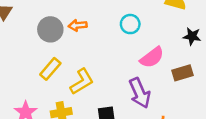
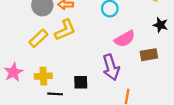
yellow L-shape: (82, 82) -> (65, 30), moved

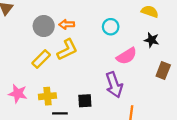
black star: (160, 25) -> (152, 40), moved
brown rectangle: (149, 55) -> (163, 70), moved, turned -56
pink star: (13, 72) -> (18, 94), turned -30

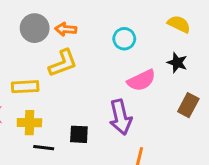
yellow rectangle: (41, 59) -> (25, 87), moved, turned 36

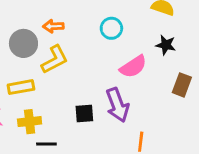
gray circle: (35, 28) -> (23, 43), moved
black square: (79, 134) -> (84, 114), moved

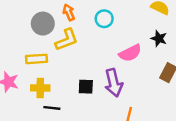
orange arrow: (53, 26) -> (69, 12), turned 63
cyan circle: (111, 28) -> (104, 19), moved

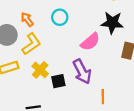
black star: (159, 38) -> (112, 23), size x1.5
yellow cross: (40, 88) -> (40, 70), moved, turned -35

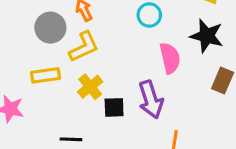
cyan circle: (60, 17) -> (149, 15), moved
pink semicircle: (90, 42) -> (170, 58), turned -72

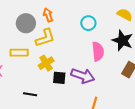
purple arrow: (151, 100) -> (83, 76), turned -60

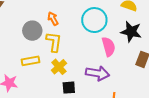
cyan circle: (88, 23) -> (94, 20), size x1.6
yellow L-shape: (45, 38) -> (54, 42), turned -55
black square: (59, 78) -> (69, 88), moved

